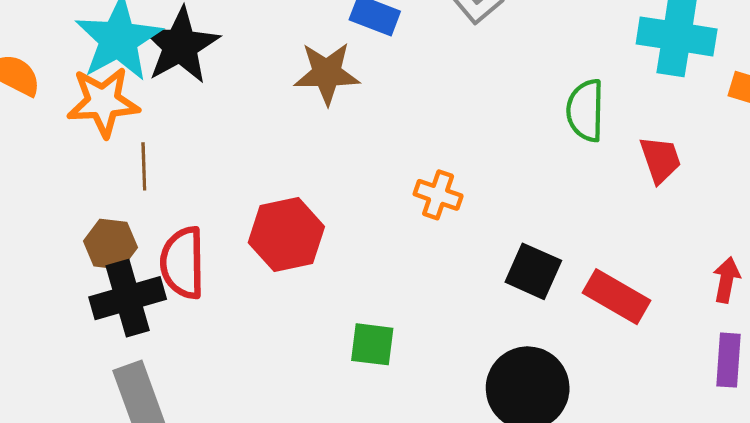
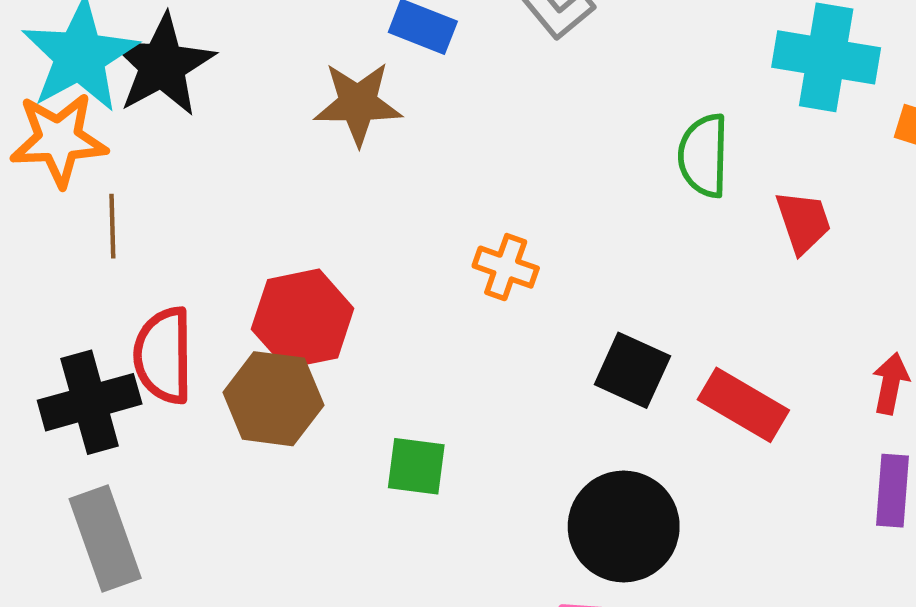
brown hexagon: (110, 244) -> (273, 399), moved, size x1.4

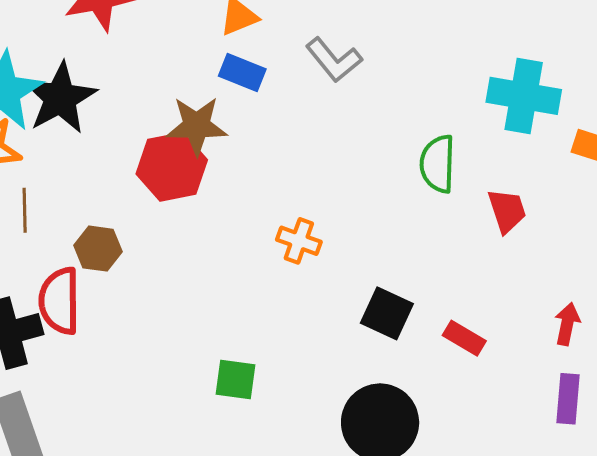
red hexagon: (303, 319) -> (172, 167), moved
brown hexagon: (273, 399) -> (98, 249), moved, size x0.7
red rectangle: (743, 405) -> (464, 338), size x0.7

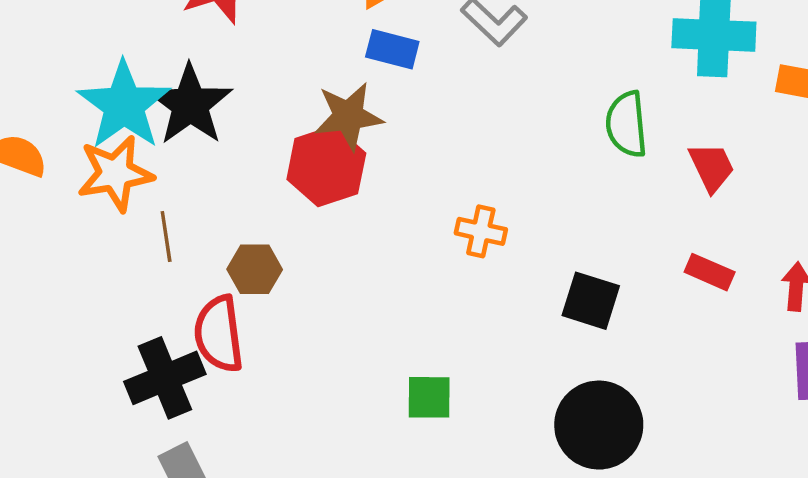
red rectangle: (464, 338) -> (710, 272), moved

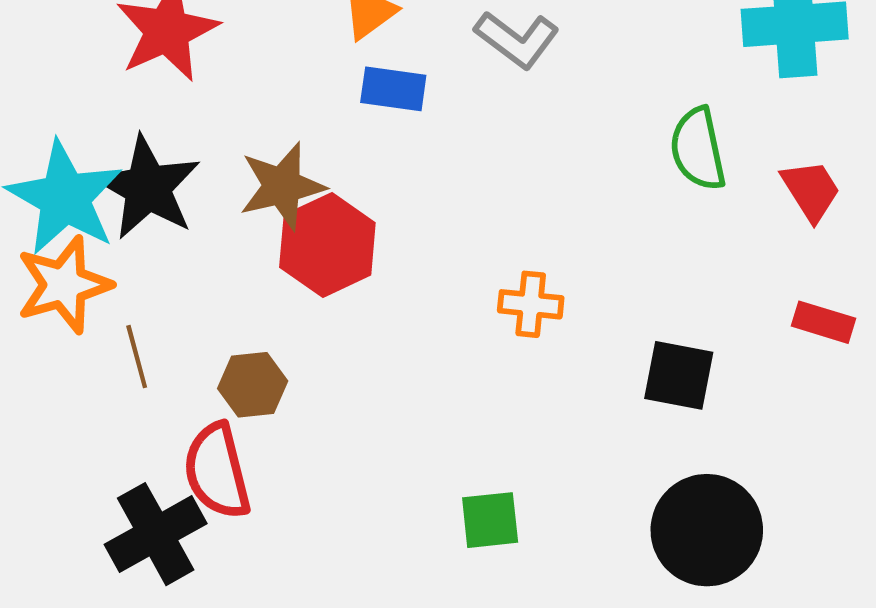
brown star: (348, 116) -> (282, 186), moved

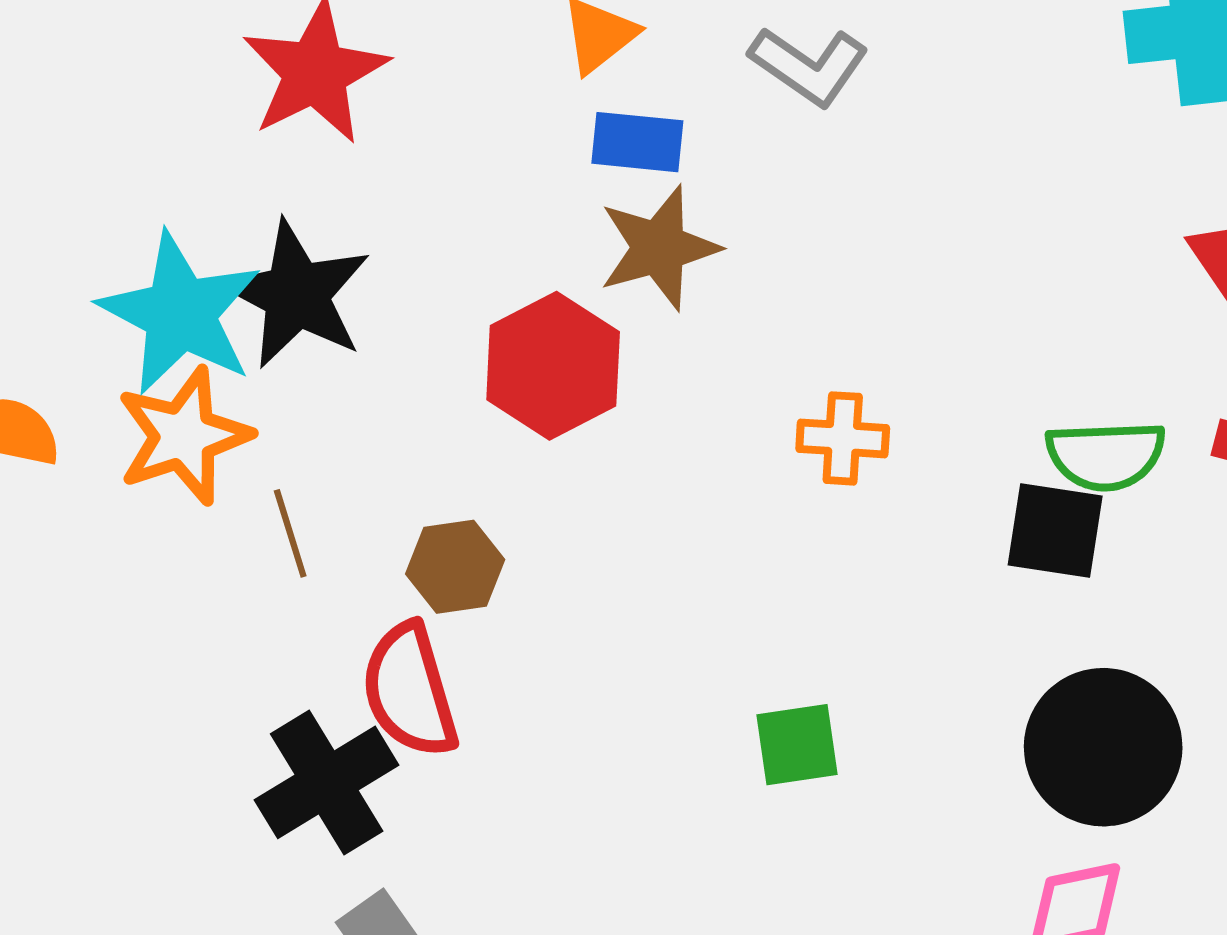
green semicircle: (698, 149) -> (1106, 455), moved, turned -78
brown star: (282, 186) -> (659, 248), moved

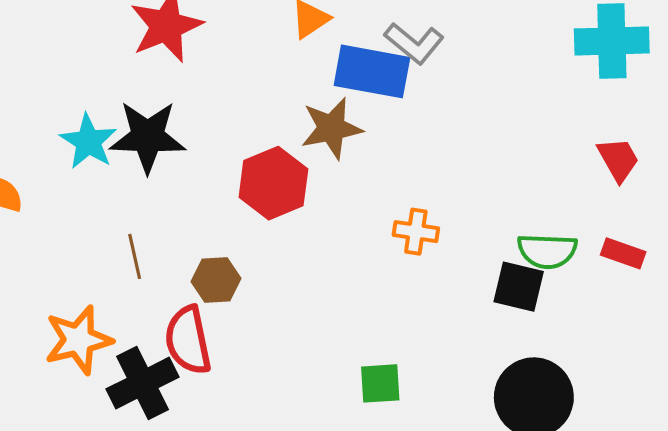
blue rectangle: (637, 142) -> (372, 71), moved, size x1.6
black star: (296, 294) -> (148, 137), turned -30
cyan star: (180, 313) -> (88, 142), size x0.7
orange star: (184, 436) -> (78, 340), moved

